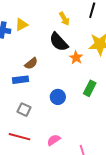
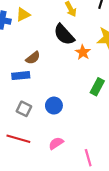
blue circle: (58, 97) -> (54, 106), moved

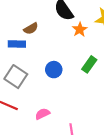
blue circle: (54, 106) -> (54, 70), moved
gray square: (24, 109) -> (16, 77), size x1.5

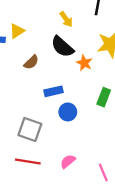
brown semicircle: (31, 28) -> (31, 62), moved
blue rectangle: (17, 44) -> (54, 91), moved

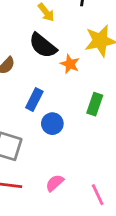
blue rectangle: (54, 91) -> (34, 99), turned -48

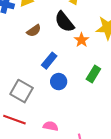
pink semicircle: (55, 183) -> (51, 126), turned 40

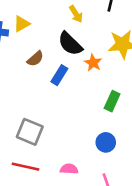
blue rectangle: (49, 61) -> (59, 75), moved
blue circle: (59, 82) -> (106, 142), moved

